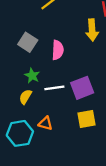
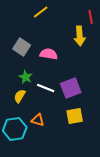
pink semicircle: (58, 50) -> (49, 54), turned -84
white line: (54, 88) -> (46, 88), turned 30

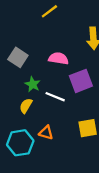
gray square: (22, 47) -> (18, 57), moved
purple square: (71, 88) -> (81, 81), moved

